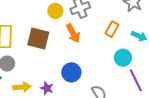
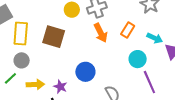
orange arrow: (73, 33) -> (101, 33), moved

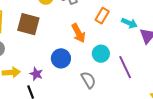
orange arrow: (101, 33) -> (78, 33), moved
cyan circle: (138, 59) -> (101, 54), moved

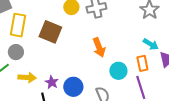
orange rectangle: (102, 16) -> (142, 63), moved, turned -49
blue circle: (61, 58) -> (73, 87), moved

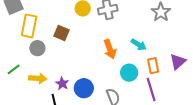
brown square: (50, 32) -> (61, 33), size x0.7
cyan arrow: (151, 44) -> (139, 45), moved
gray circle: (16, 52) -> (37, 48), moved

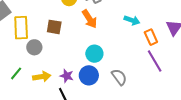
orange arrow: (110, 49) -> (90, 19), moved
cyan circle: (129, 73) -> (94, 54), moved

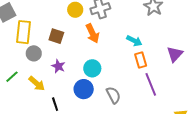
orange rectangle: (151, 37) -> (141, 60), moved
purple star: (67, 76) -> (58, 66), moved
yellow arrow: (42, 77) -> (37, 84), turned 42

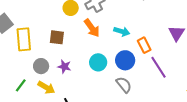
cyan arrow: (134, 41) -> (122, 31), moved
gray circle: (34, 53) -> (41, 66), moved
blue circle: (84, 89) -> (125, 60), moved

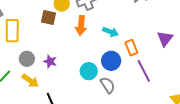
orange arrow: (92, 28) -> (81, 26), turned 36
brown square: (57, 37) -> (48, 17), moved
cyan circle: (98, 62) -> (89, 71), moved

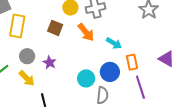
brown square: (48, 17) -> (55, 28), moved
orange arrow: (81, 26) -> (86, 32), turned -54
purple triangle: (165, 39) -> (167, 59), turned -48
gray semicircle: (108, 85) -> (102, 95), turned 30

